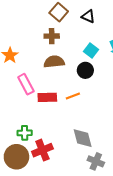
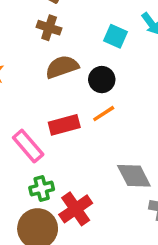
brown cross: (52, 36) -> (49, 28), turned 32
black circle: (85, 70) -> (102, 80), moved
pink rectangle: (26, 84) -> (28, 146), moved

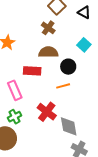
red rectangle: (64, 125) -> (32, 71), moved
green cross: (42, 188) -> (15, 117), turned -32
red cross: (76, 209) -> (47, 112), moved, turned -36

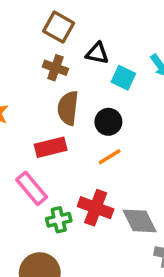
black triangle: (84, 12) -> (97, 53), moved
brown semicircle: (48, 52) -> (68, 108), turned -66
green cross: (15, 117) -> (59, 220), moved, turned 32

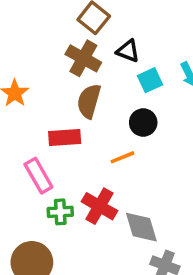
brown cross: (55, 68) -> (83, 58), size x1.4
cyan square: (123, 78) -> (150, 80), turned 30
black circle: (108, 122) -> (143, 123), moved

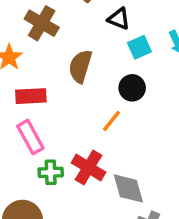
brown cross: (83, 58) -> (42, 23), moved
red rectangle: (65, 138) -> (31, 96), moved
orange line: (122, 157) -> (112, 121), turned -30

